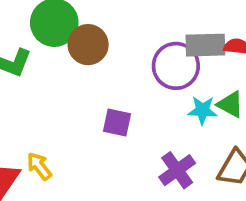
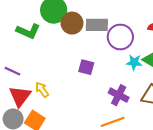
gray rectangle: (205, 45) -> (97, 25), moved
purple cross: (177, 170) -> (119, 95), turned -30

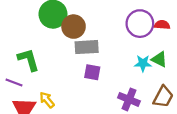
gray rectangle: (97, 25) -> (87, 47), moved
green L-shape: (28, 31) -> (28, 60), moved, turned -125
purple circle: (120, 37) -> (140, 24), moved

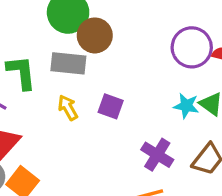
gray rectangle: (87, 47) -> (68, 63), moved
yellow arrow: (47, 100) -> (68, 108), moved

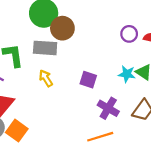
purple circle: (192, 47) -> (129, 34), size x0.6
purple square: (111, 106) -> (88, 80), moved

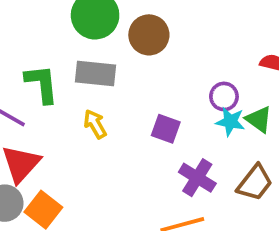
brown circle: (62, 28) -> (149, 35), moved
purple circle: (129, 34) -> (224, 96), moved

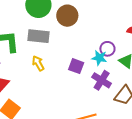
cyan star: (230, 122) -> (99, 58), moved
purple cross: (197, 178) -> (102, 80), moved

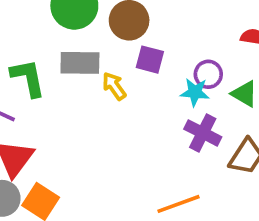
yellow arrow: (38, 63) -> (114, 86), moved
purple square: (76, 66) -> (150, 60), moved

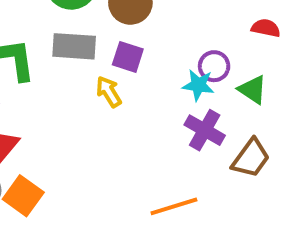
purple square: (150, 60) -> (128, 57), moved
yellow arrow: (114, 86) -> (109, 92), moved

